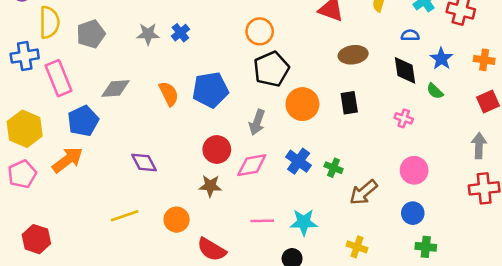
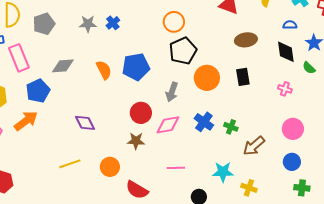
cyan star: (304, 222) -> (223, 172), moved

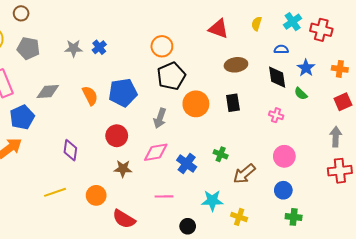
gray pentagon: (44, 24) -> (28, 48), turned 30
red circle: (141, 113) -> (117, 136), moved
blue cross: (204, 122) -> (187, 164), moved
purple diamond: (85, 123) -> (70, 150), turned 35

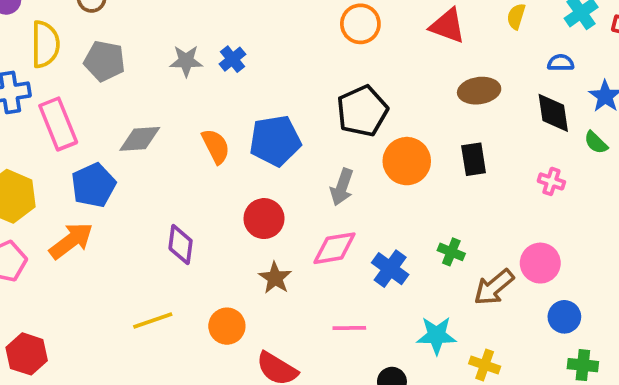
orange circle: (162, 46) -> (360, 24), moved
pink circle: (284, 156) -> (540, 263), moved
brown star: (123, 169) -> (275, 278), turned 30

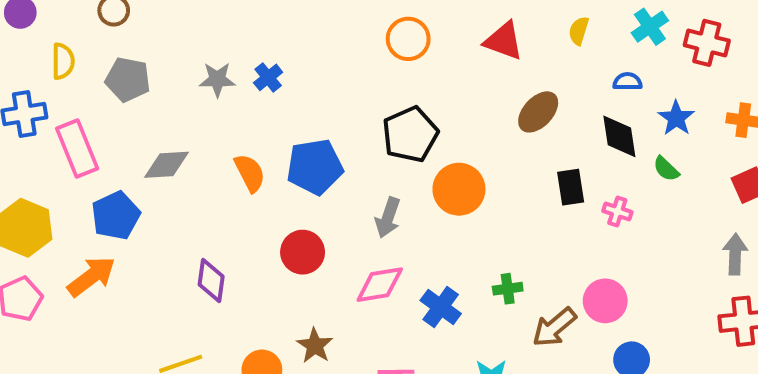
yellow semicircle: (45, 44) -> (63, 61), size x0.7
brown ellipse: (479, 91) -> (538, 112), turned -39
black rectangle: (474, 159) -> (571, 187), moved
green cross: (451, 252) -> (508, 289), turned -30
brown star: (275, 278) -> (315, 346), moved

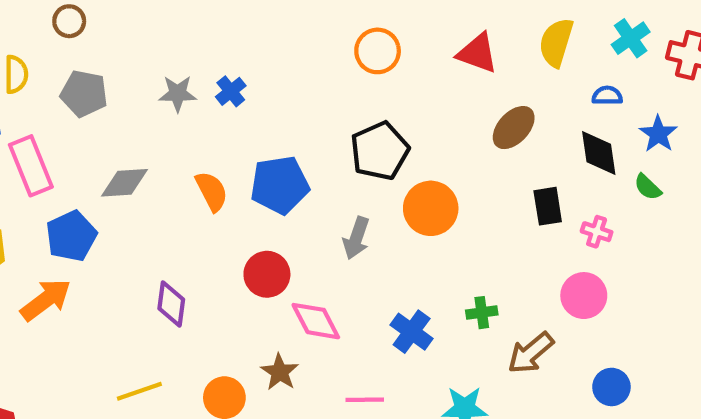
yellow semicircle: (579, 31) -> (556, 42), size x1.6
pink diamond: (380, 285) -> (316, 321), moved, turned 72
pink circle: (605, 301) -> (584, 296), moved

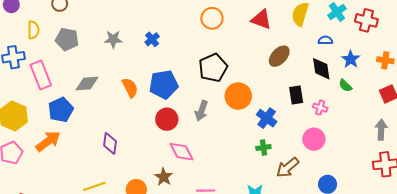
blue cross: (231, 91) -> (152, 39), moved
red circle: (267, 274) -> (167, 119), moved
blue cross: (412, 332) -> (267, 118), moved

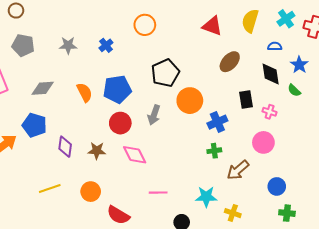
orange circle: (212, 18) -> (145, 25), moved
blue pentagon: (61, 110) -> (34, 125), moved, turned -30
blue cross: (267, 118) -> (217, 122), turned 30
brown star: (164, 177) -> (97, 151), moved, turned -30

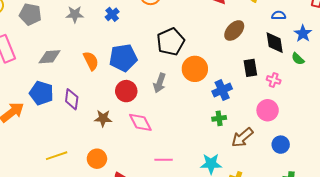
purple diamond: (65, 147) -> (72, 99), moved
blue circle: (277, 186) -> (281, 145), moved

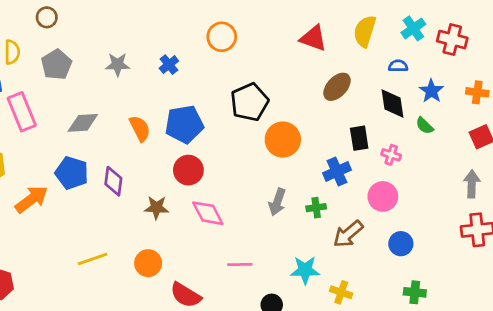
gray pentagon: (30, 14) -> (56, 65), turned 30
gray arrow: (160, 83) -> (277, 202), moved
blue cross: (222, 90) -> (337, 171), moved

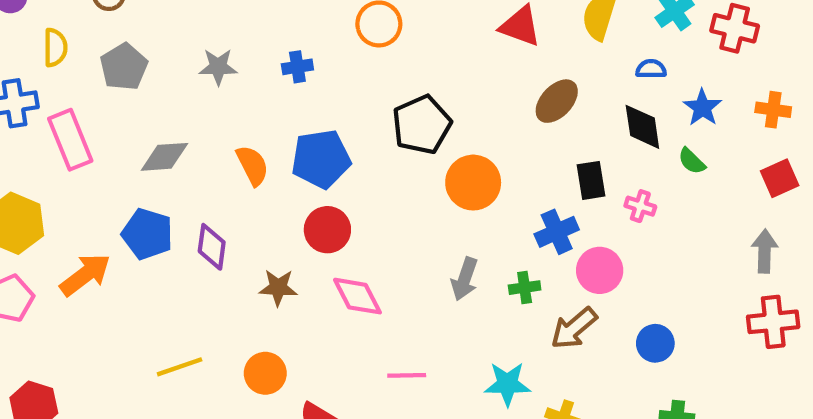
blue cross: (169, 65) -> (297, 67), turned 30
pink circle: (383, 196) -> (600, 270), moved

